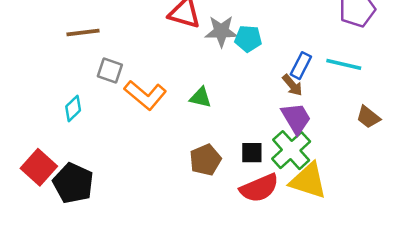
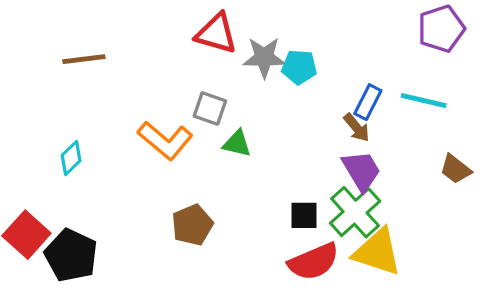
gray square: (110, 70) -> (210, 108), moved
brown pentagon: (205, 160) -> (192, 225), moved

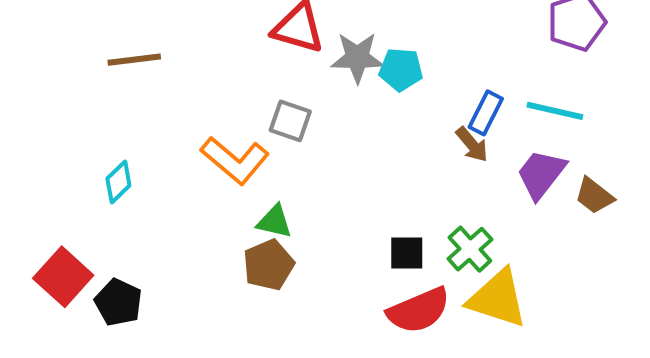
green triangle: (237, 144) -> (274, 221), moved
purple trapezoid: (361, 171) -> (541, 174), moved, turned -111
green cross: (355, 212) -> (470, 249), size x0.7
black pentagon: (71, 255) -> (118, 302), size x0.7

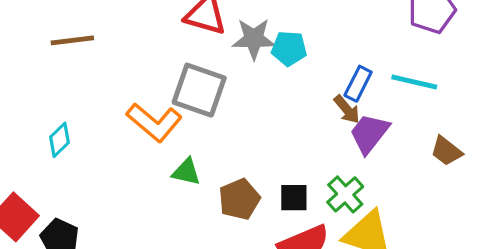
gray square: (290, 121) -> (199, 90), size x1.6
purple trapezoid: (541, 174) -> (369, 133), moved
brown pentagon: (269, 265) -> (239, 199), moved

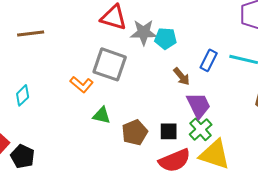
brown arrow: (347, 109) -> (182, 76), moved
orange L-shape: (154, 122) -> (82, 84), size x0.7
purple trapezoid: (369, 133) -> (199, 105), moved, turned 116

